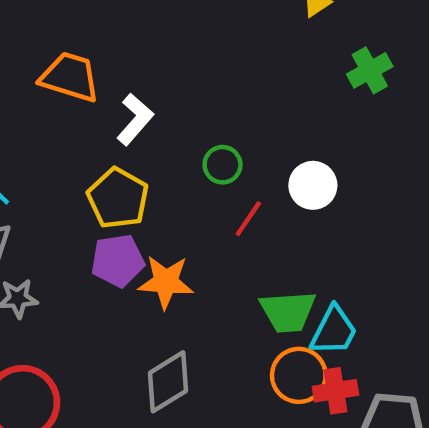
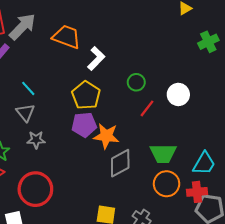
cyan trapezoid: (334, 331) -> (204, 163), moved
gray diamond: (168, 382) -> (120, 163), moved
red cross: (335, 391) -> (197, 192), moved

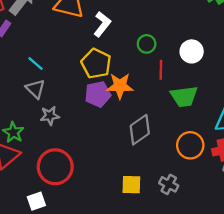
red line: (147, 108) -> (161, 70), turned -30
orange star: (106, 136) -> (120, 86), moved
green trapezoid: (163, 153) -> (184, 96), moved

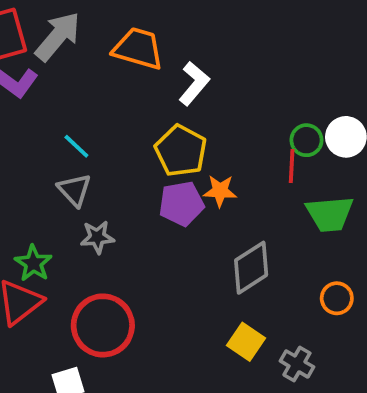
green circle: (147, 44) -> (306, 140), moved
orange star: (120, 86) -> (220, 191), size x0.7
orange circle: (190, 145) -> (337, 298), size x0.7
yellow square: (131, 185) -> (246, 342), moved, turned 30

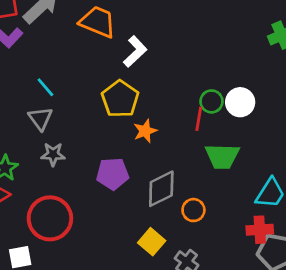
orange star: (220, 191) -> (145, 131), turned -30
purple pentagon: (181, 204) -> (113, 174), moved
orange circle: (337, 298) -> (193, 210), moved

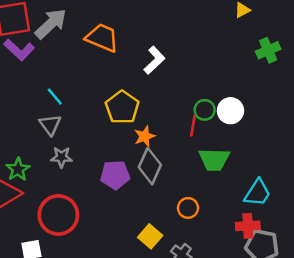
white L-shape: (135, 52) -> (154, 60), moved
gray diamond: (161, 189) -> (150, 166), moved, turned -40

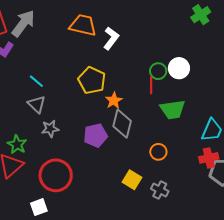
orange trapezoid: (102, 38) -> (83, 25), moved

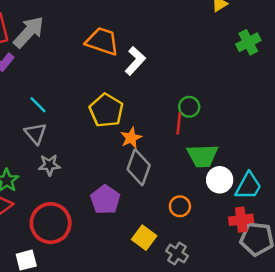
white circle: (179, 68) -> (220, 180), moved
purple pentagon: (96, 135) -> (105, 200), moved, turned -30

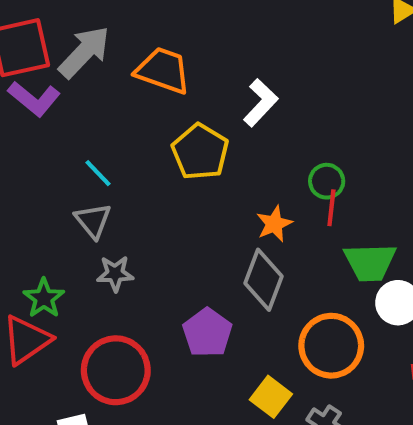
orange trapezoid: (102, 41) -> (163, 70), moved
green circle: (189, 107) -> (327, 181), moved
yellow pentagon: (106, 110) -> (200, 152), moved
orange star: (131, 138) -> (274, 224), moved
orange circle: (180, 206) -> (331, 346), size x1.8

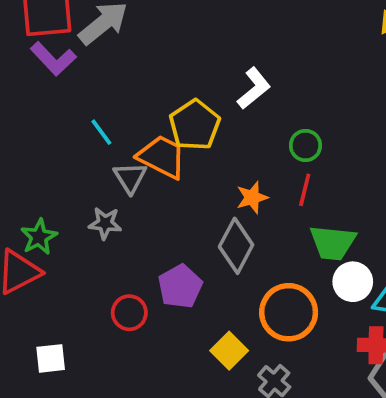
orange trapezoid: (163, 70) -> (162, 157), moved
green circle: (327, 181) -> (305, 145), moved
gray triangle: (93, 221) -> (130, 178), moved
red circle: (116, 370) -> (129, 313), moved, size x0.6

